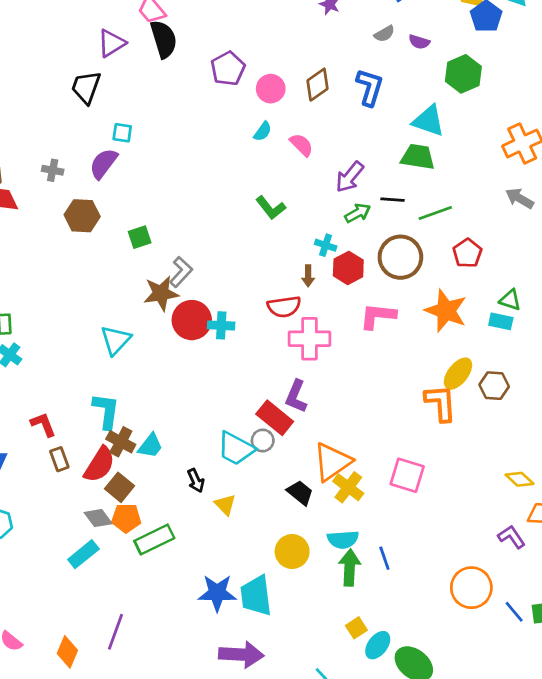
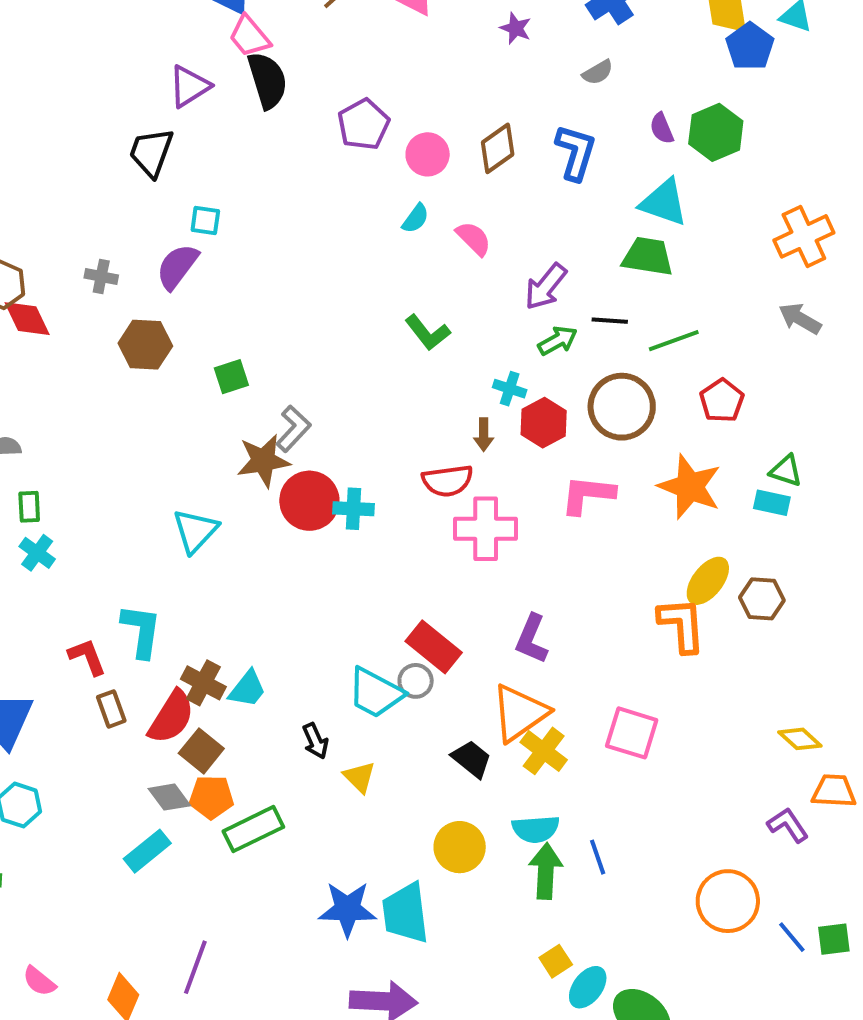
purple semicircle: (419, 42) -> (662, 128), moved, turned 50
purple L-shape: (296, 396) -> (532, 639), moved
cyan L-shape: (106, 411) -> (141, 631), moved

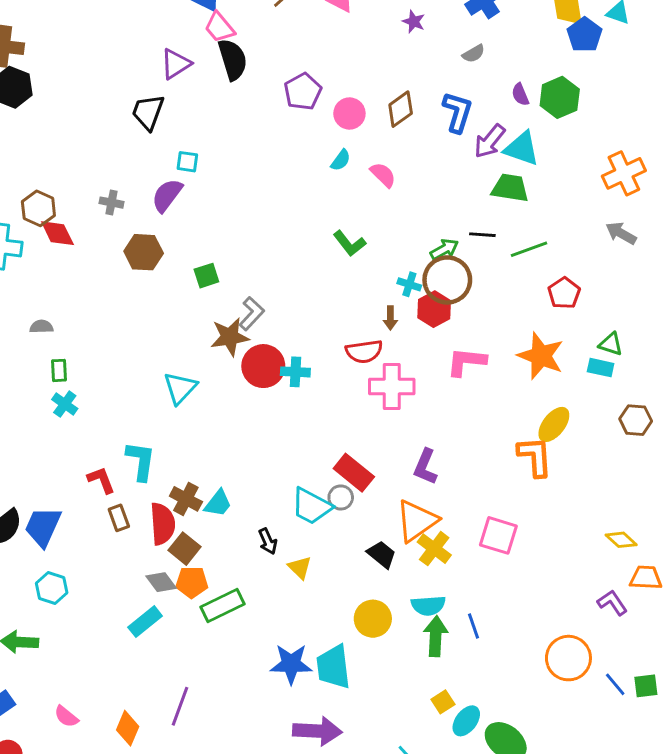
purple arrow: (546, 287) -> (490, 141), moved
brown circle: (622, 407) -> (447, 280), moved
brown hexagon: (762, 599) -> (636, 420), moved
red semicircle: (171, 717) -> (163, 524), turned -36

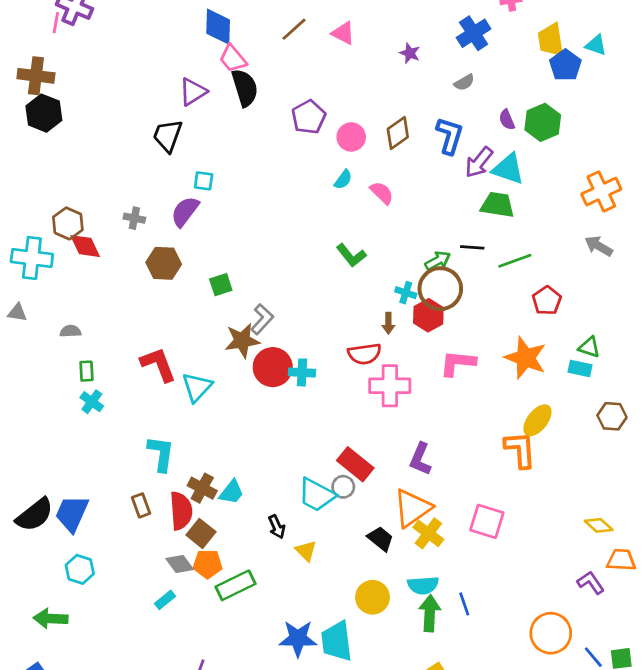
red L-shape: (101, 480) -> (158, 364), moved, size x1.4
cyan rectangle: (145, 622) -> (165, 600), size x0.7

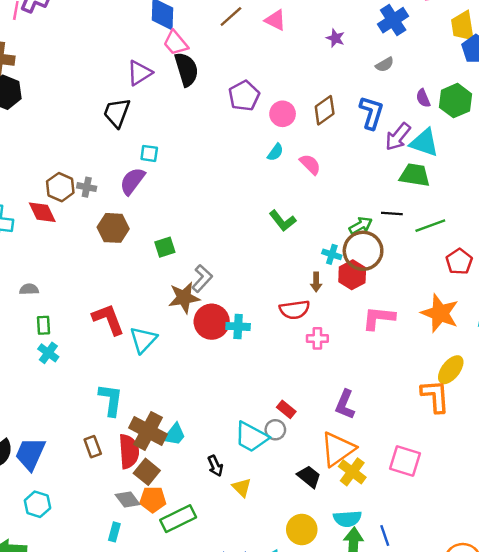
brown hexagon: (68, 223) -> (60, 187), moved
pink cross: (390, 386) -> (317, 338), size x0.6
red rectangle: (355, 464) -> (286, 409), size x0.6
brown cross: (202, 488) -> (148, 431), size x1.4
cyan rectangle: (165, 600) -> (114, 532), turned -36

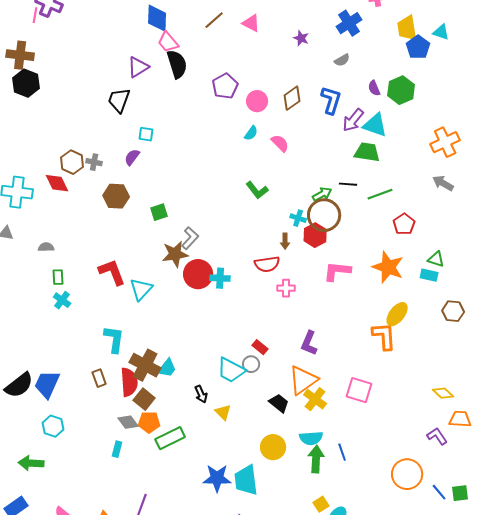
purple semicircle: (132, 181) -> (132, 157), size x0.7

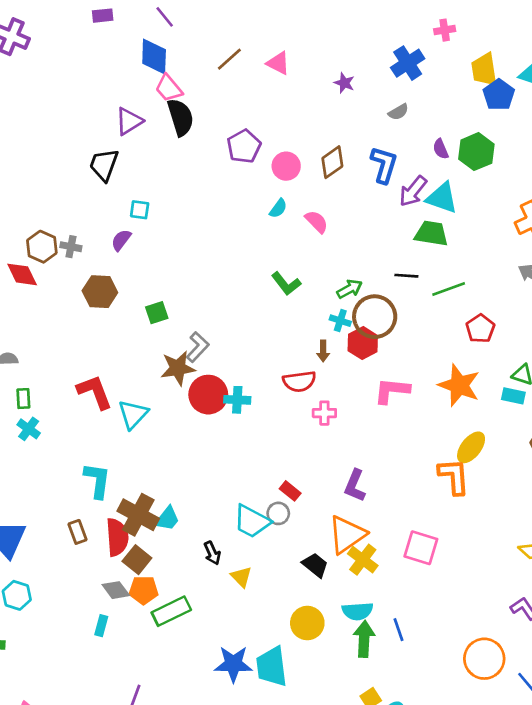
green arrow: (322, 194) -> (350, 289), moved

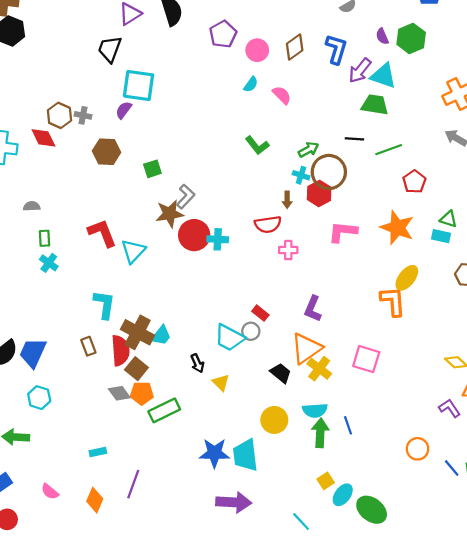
cyan square: (140, 210) -> (139, 85), size x2.0
cyan rectangle: (101, 626) -> (98, 452), moved, turned 63
orange circle: (484, 659) -> (418, 449), size x0.7

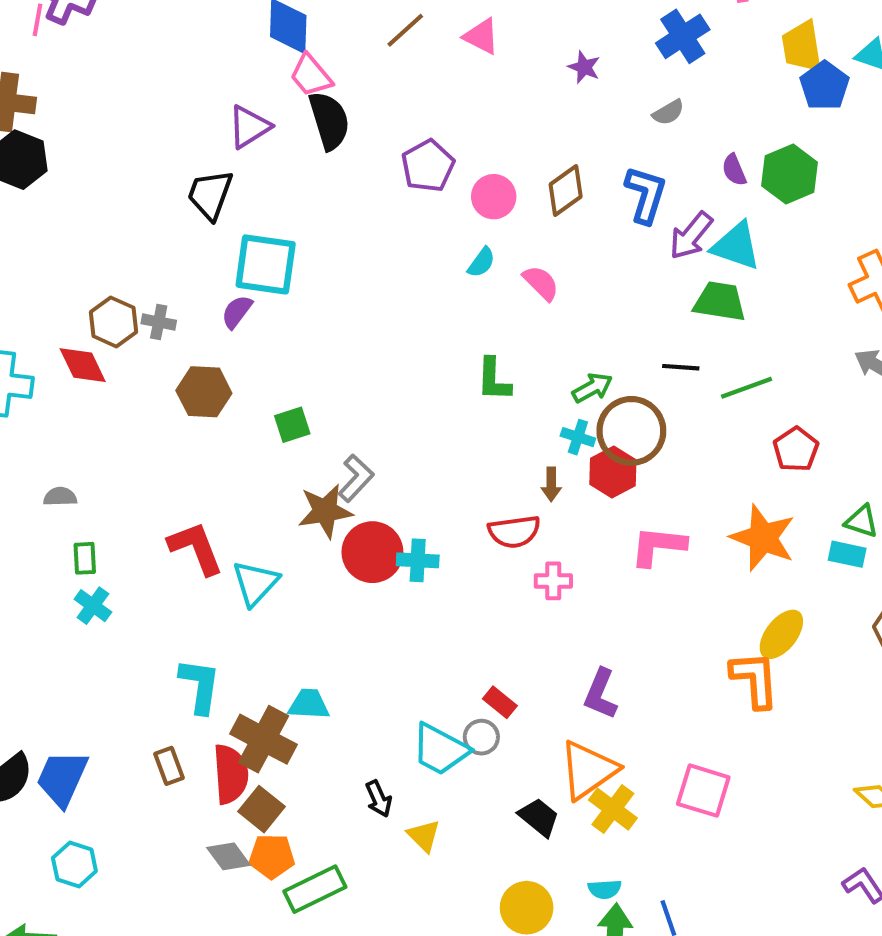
green L-shape: (257, 145) -> (494, 380), turned 40
cyan trapezoid: (161, 336) -> (309, 704), moved, turned -125
cyan semicircle: (315, 410) -> (605, 889), size x0.7

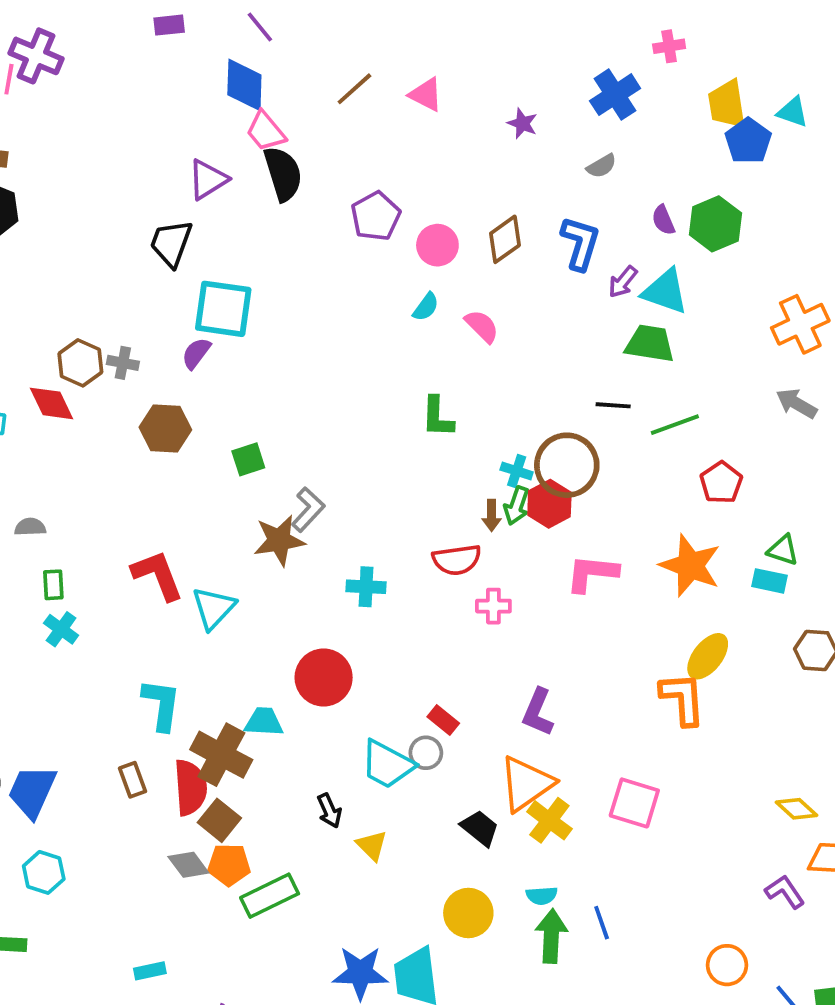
purple arrow: (691, 236) -> (623, 282), size x0.7
green arrow: (592, 388) -> (517, 506), moved, turned 138
red circle: (372, 552) -> (324, 677), moved

